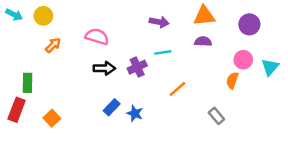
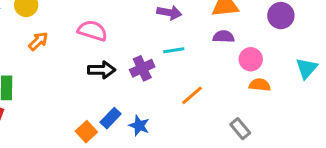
pink circle: (243, 60) -> (251, 59), moved
orange semicircle: (232, 80) -> (260, 85), turned 77
orange square: (52, 118) -> (86, 132), moved

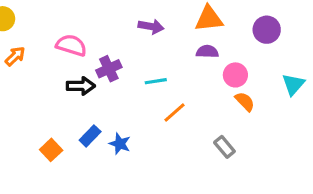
cyan line: (174, 50) -> (156, 81), moved
purple cross: (142, 68) -> (109, 69), moved
orange semicircle: (260, 85) -> (245, 102), turned 40
orange square: (86, 132) -> (51, 150), moved

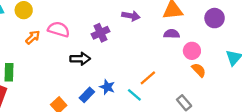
pink semicircle: (71, 45) -> (59, 29), moved
purple cross: (109, 69) -> (100, 33), moved
cyan line: (156, 81) -> (134, 95), moved, turned 49
blue star: (120, 144) -> (107, 87), moved

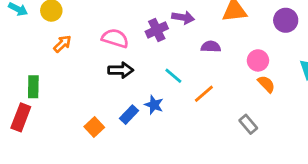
pink semicircle: (59, 29) -> (115, 38), moved
purple cross: (100, 33) -> (157, 30), moved
purple semicircle: (172, 34) -> (211, 47), moved
cyan line: (134, 95) -> (173, 76), moved

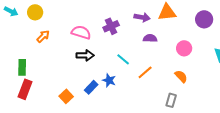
purple arrow: (183, 17) -> (142, 17), moved
orange semicircle: (266, 84) -> (181, 76), moved
red rectangle: (21, 117) -> (25, 89), moved
gray rectangle: (248, 124) -> (171, 100), moved, turned 56

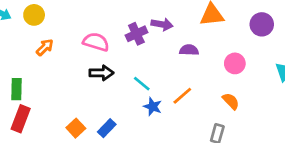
purple arrow: (142, 17) -> (162, 24), moved
cyan line: (123, 59) -> (142, 84), moved
blue star: (109, 80) -> (153, 107), moved
blue rectangle: (91, 87) -> (107, 128), moved

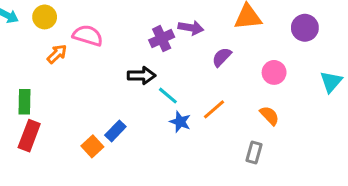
pink semicircle: (96, 42) -> (88, 35), moved
purple semicircle: (189, 50) -> (222, 57), turned -48
black arrow: (101, 73) -> (142, 76), moved
blue rectangle: (107, 128) -> (115, 131), moved

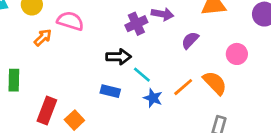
orange semicircle: (269, 116) -> (215, 83), moved, size x1.4
blue rectangle: (115, 131) -> (110, 91), moved, turned 60
red rectangle: (29, 136) -> (47, 110), moved

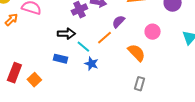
orange line: (183, 87) -> (104, 38), moved

